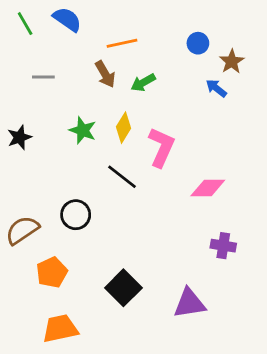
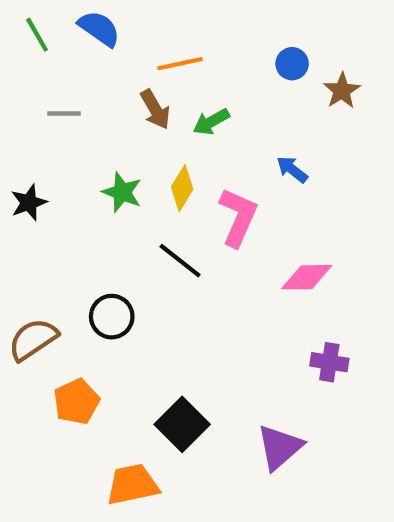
blue arrow: (216, 88) -> (292, 169), moved
purple triangle: (190, 303) -> (280, 447), turned -32
orange trapezoid: (60, 329) -> (132, 485), moved

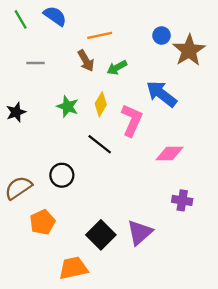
brown star: (342, 91) -> (189, 50), size x1.6
blue arrow: (292, 169) -> (162, 94), size x1.8
purple triangle: (280, 447) -> (140, 232), moved

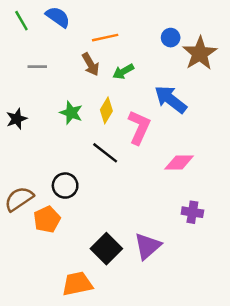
orange pentagon: (42, 222) -> (47, 219), moved

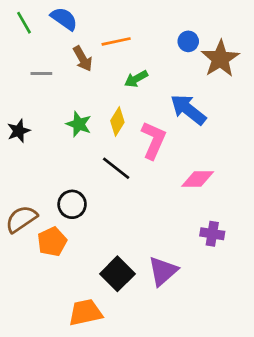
brown arrow: (91, 64) -> (83, 59), moved

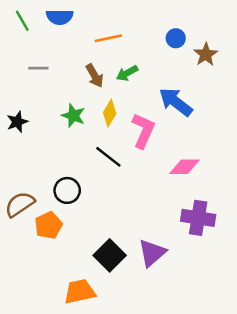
blue semicircle: (64, 19) -> (60, 17), turned 145
brown arrow: (83, 59) -> (95, 76), moved
brown star: (220, 59) -> (206, 54), size x0.7
purple cross: (212, 234) -> (198, 218), size x1.5

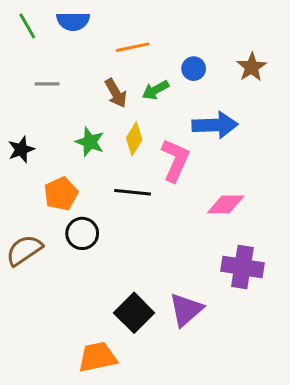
blue circle: (176, 38) -> (194, 69), moved
blue arrow: (176, 102) -> (215, 125), turned 140
black line: (108, 157) -> (133, 192), turned -32
orange pentagon: (48, 225) -> (61, 194), moved

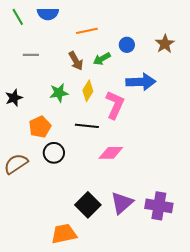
green star: (90, 142) -> (59, 93), turned -30
pink diamond: (226, 204) -> (111, 153), moved
purple cross: (242, 267) -> (159, 206), moved

